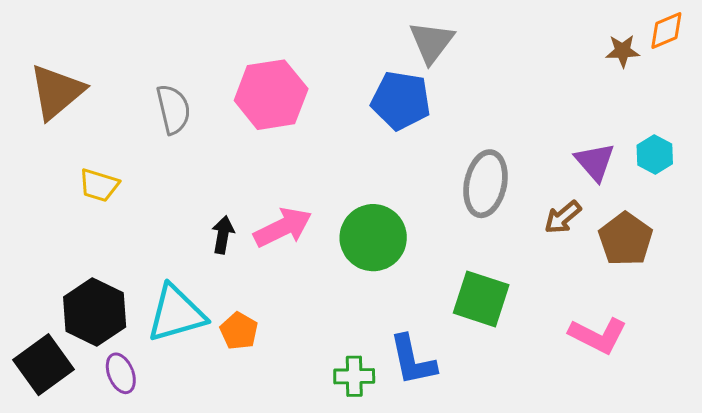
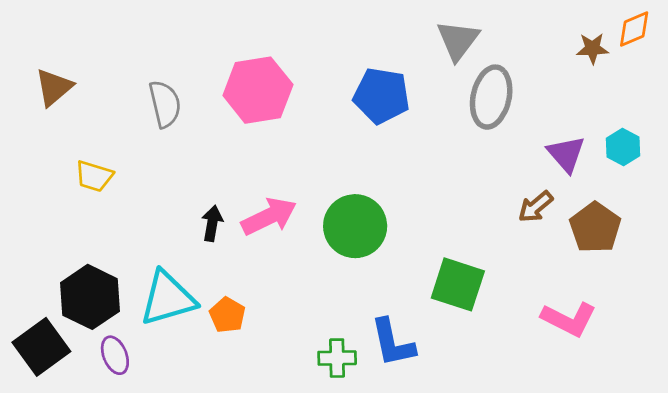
gray triangle: (432, 42) -> (458, 40), moved
brown triangle: (57, 92) -> (54, 87), size x0.7
gray ellipse: (486, 184) -> (491, 97), moved

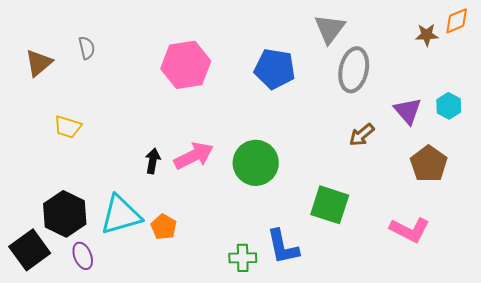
gray semicircle: (165, 104) -> (87, 48), moved, size x0.7
brown arrow: (536, 207) -> (362, 135), moved

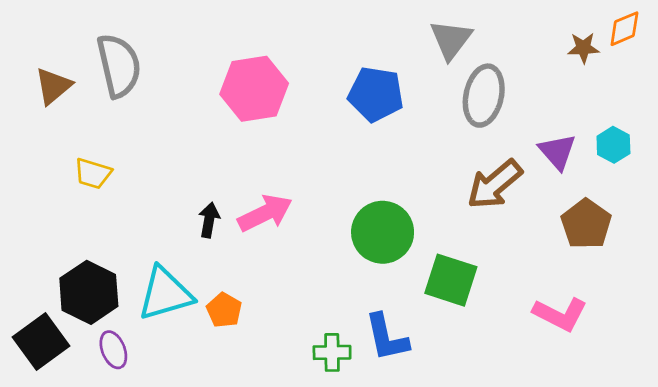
gray semicircle: (87, 48) -> (119, 66), size x2.0
brown arrow: (362, 135) -> (495, 184), size x1.6
green circle: (256, 163) -> (383, 232), moved

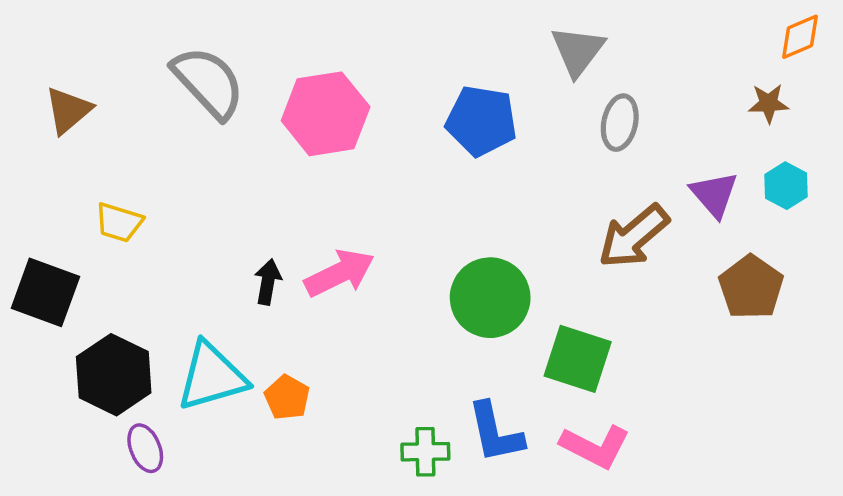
brown star: (583, 48) -> (769, 103), moved
gray semicircle: (119, 66) -> (208, 82), moved, turned -30
gray ellipse: (484, 96) -> (620, 123), size x0.7
pink L-shape: (560, 314) -> (595, 446), moved
black square: (41, 342) -> (45, 292), moved, turned -34

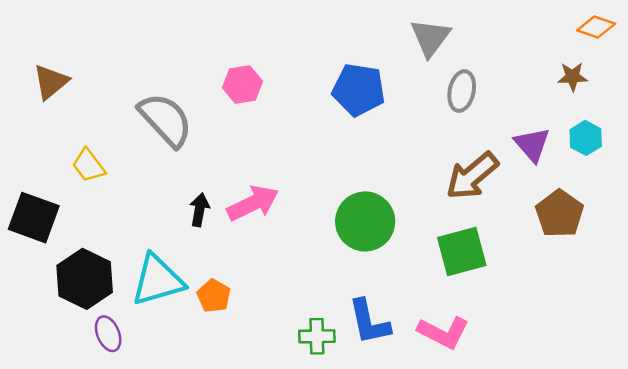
orange diamond: (800, 37) -> (596, 27), turned 42
gray semicircle: (208, 82) -> (166, 120), moved
pink hexagon: (326, 114) -> (243, 84), size x0.6
yellow trapezoid: (119, 222) -> (89, 165), turned 36
green square: (578, 359) -> (462, 251), moved, turned -33

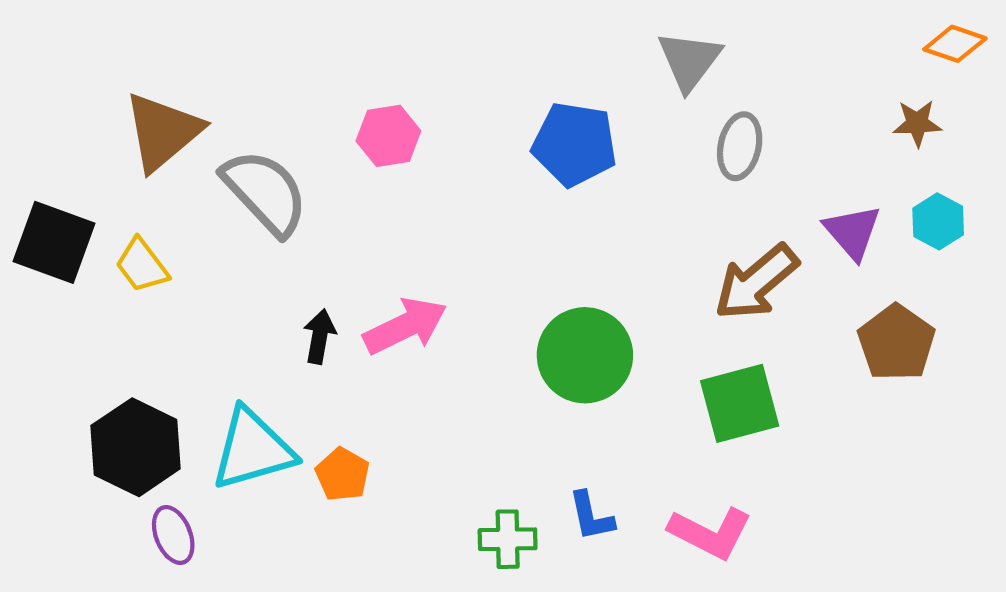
brown triangle: (51, 82) -> (163, 132), moved, size x1.4
black square: (34, 218) -> (54, 242), moved
blue L-shape: (369, 322) -> (591, 516), size x0.7

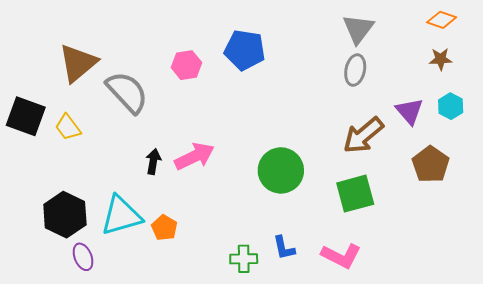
orange diamond: (955, 44) -> (442, 20), moved
gray triangle: (689, 61) -> (358, 29), moved
blue pentagon: (574, 144) -> (245, 50), moved

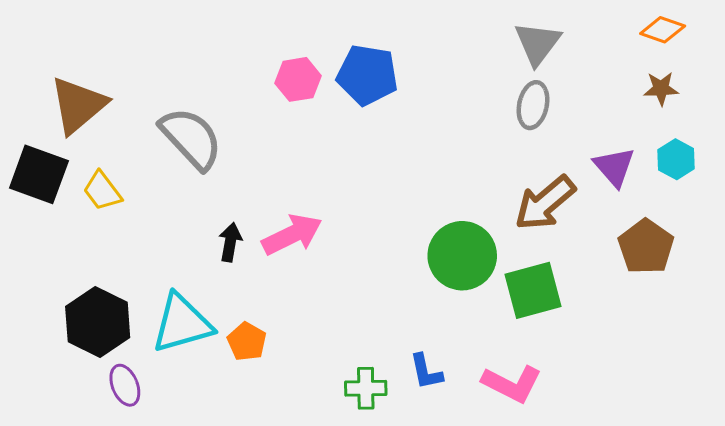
brown triangle: (78, 63) -> (78, 105), moved
pink hexagon: (186, 65) -> (298, 79), moved
green circle: (281, 170) -> (462, 256), moved

